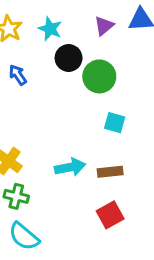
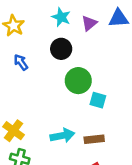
cyan star: (50, 29) -> (61, 17), moved
green circle: (99, 76) -> (78, 81), moved

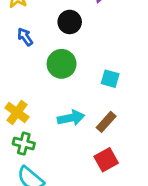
green circle: (78, 81) -> (62, 64), moved
brown rectangle: (94, 139) -> (106, 122), turned -42

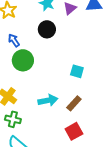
green circle: (62, 64) -> (23, 60), moved

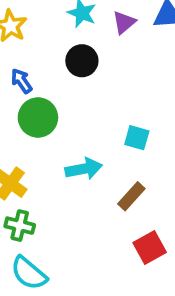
cyan arrow: (48, 100) -> (84, 169), moved
red square: (74, 131) -> (150, 248), moved

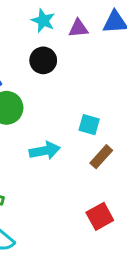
purple triangle: (124, 22) -> (78, 28), turned 35
brown rectangle: (131, 196) -> (101, 157), moved

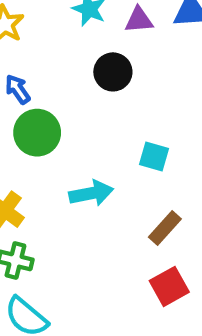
black circle: (43, 60) -> (113, 72), moved
brown rectangle: (101, 157) -> (165, 228), moved

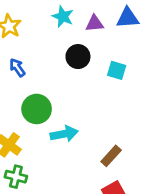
green circle: (37, 133) -> (37, 109), moved
cyan square: (154, 156) -> (117, 70), moved

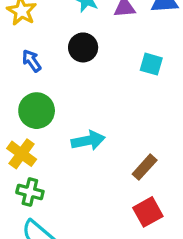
black circle: (78, 57) -> (83, 47), moved
green circle: (37, 109) -> (37, 111), moved

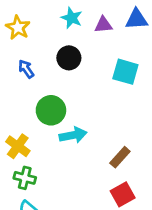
cyan square: (151, 64) -> (125, 72), size x1.4
green circle: (37, 111) -> (51, 110), moved

